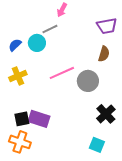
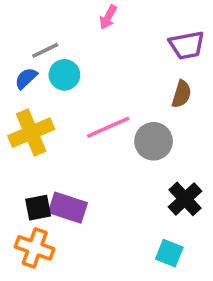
gray line: (50, 29) -> (45, 50), moved
yellow cross: (18, 76) -> (31, 133), size x1.4

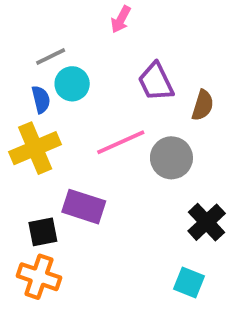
purple trapezoid: (187, 45) -> (156, 82), moved, turned 75
blue semicircle: (26, 78) -> (41, 99), moved, turned 120
purple rectangle: (68, 208) -> (84, 207), moved

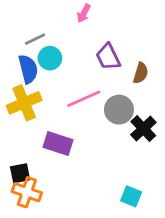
blue semicircle: (41, 99) -> (28, 69), size x1.5
black cross: (207, 222) -> (143, 129), moved
black square: (43, 232) -> (20, 173), moved

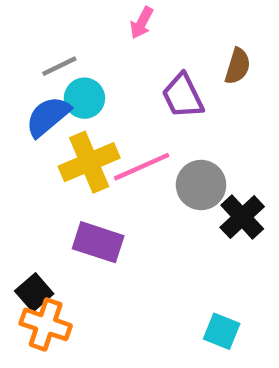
blue semicircle: (28, 69) -> (48, 116), turned -116
brown semicircle: (141, 73) -> (238, 66), moved
yellow cross: (24, 103) -> (89, 162), moved
black square: (20, 173) -> (34, 292), turned -30

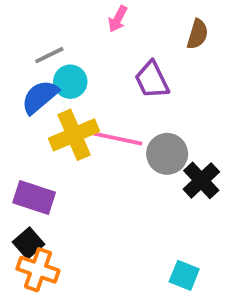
brown semicircle: (238, 66) -> (198, 34), moved
pink line: (142, 167) -> (118, 139), turned 36
purple rectangle: (98, 242) -> (34, 198), moved

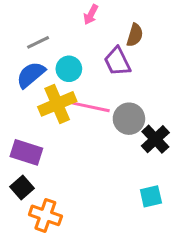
brown semicircle: (198, 34) -> (135, 35), moved
cyan circle: (70, 82) -> (69, 69), moved
orange cross: (38, 270) -> (45, 215), moved
cyan square: (184, 275) -> (151, 196), moved, turned -35

